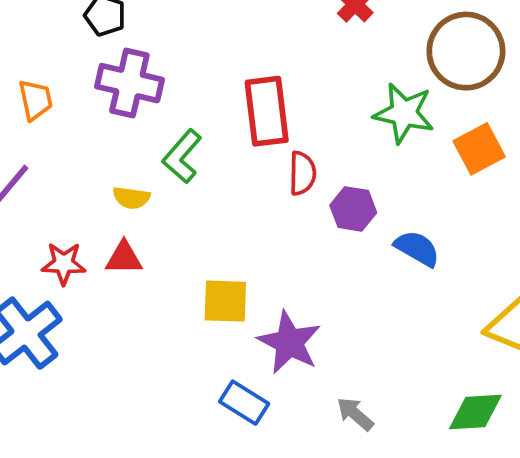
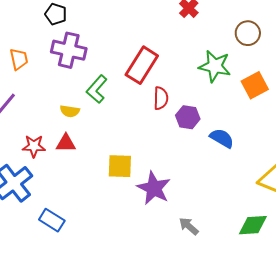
brown circle: (466, 51) -> (248, 33), size x0.6
red rectangle: (267, 111) -> (142, 65), turned 39
blue rectangle: (244, 403) -> (52, 220), moved

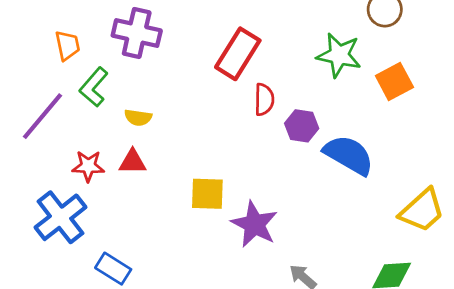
green L-shape: (97, 89) -> (94, 87), moved
blue semicircle: (222, 138) -> (349, 155), size x1.5

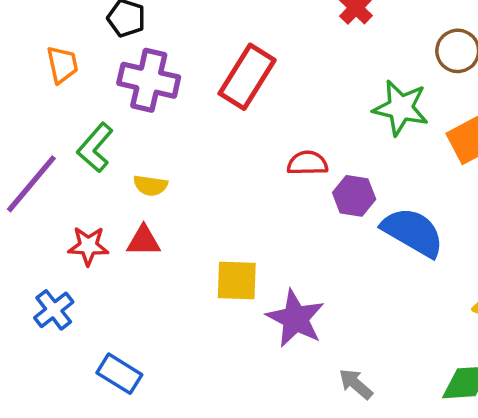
orange trapezoid: (67, 45) -> (62, 65), moved
red rectangle: (238, 54) -> (247, 77), moved
red semicircle: (264, 100) -> (308, 163), turned -92
blue cross: (60, 217) -> (54, 310), size x0.6

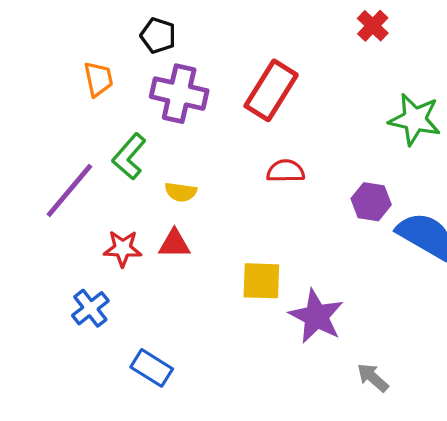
red semicircle: (308, 163) -> (286, 171), moved

